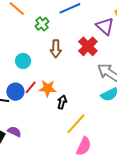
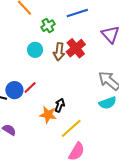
red cross: (88, 46) -> (76, 48), moved
cyan circle: (23, 61) -> (35, 50), moved
orange star: (48, 88) -> (48, 115), moved

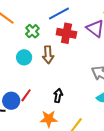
red cross: (76, 48) -> (66, 33), moved, turned -30
black arrow: (60, 105) -> (58, 96), moved

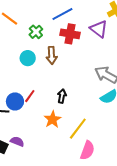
orange star: (49, 119) -> (53, 119), turned -30

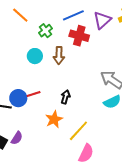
purple triangle: (99, 29) -> (102, 20), moved, turned 36
red line: (30, 96) -> (34, 94), turned 32
purple semicircle: (17, 141) -> (17, 138), turned 96

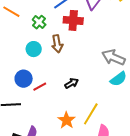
black arrow: (65, 97) -> (72, 83), turned 56
blue circle: (18, 98) -> (24, 79), moved
orange star: (54, 119) -> (66, 120), moved

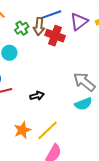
brown arrow: (57, 44) -> (39, 26), moved

